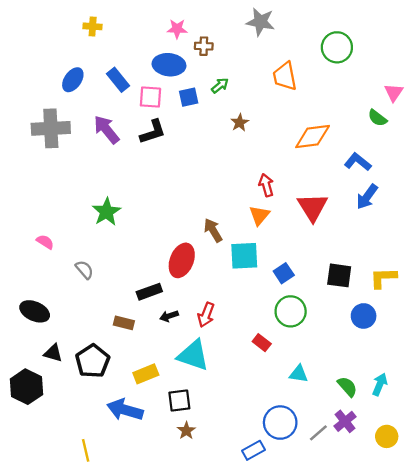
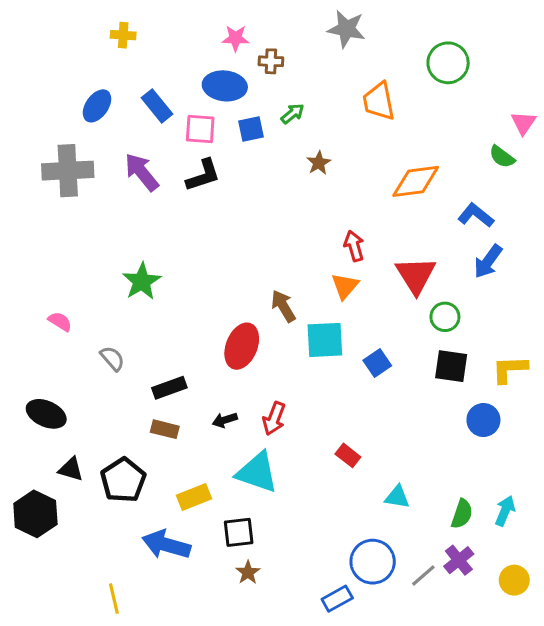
black rectangle: (149, 292) -> (169, 388), moved
green circle: (291, 311) -> (445, 317), moved, size x0.7
green semicircle: (347, 387) -> (462, 514), turned 60

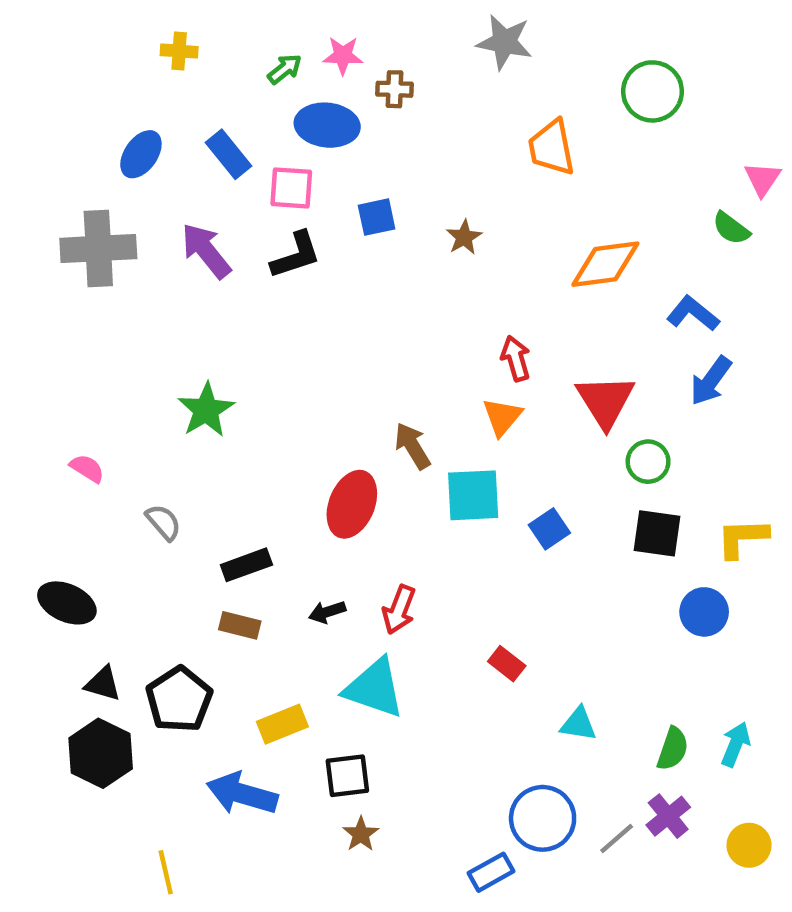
green arrow: (293, 114) -> (285, 69), moved
blue square: (251, 129) -> (377, 217), moved
black hexagon: (35, 514) -> (101, 753), moved

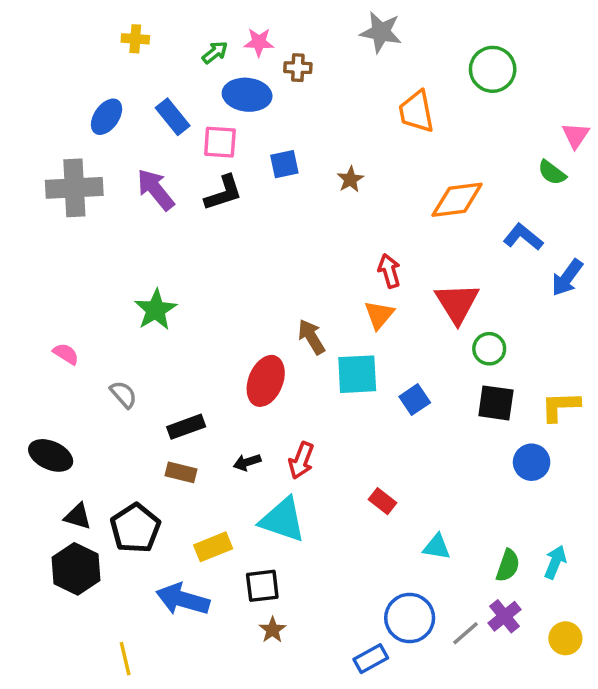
blue arrow: (711, 381) -> (567, 278), moved

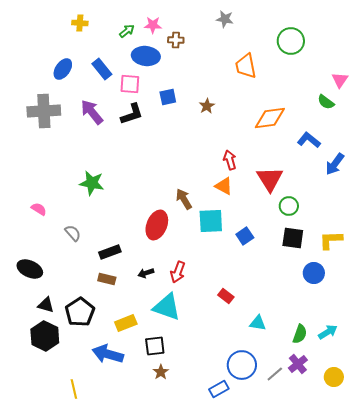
gray star: (381, 32) -> (225, 19), size x0.7
green star: (156, 310) -> (92, 183), turned -30
orange triangle: (379, 315) -> (224, 186), turned -42
cyan arrow: (555, 562) -> (328, 332), turned 36

